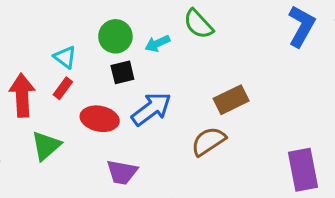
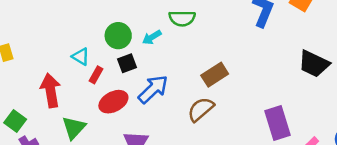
green semicircle: (198, 24) -> (182, 18), turned -40
red rectangle: (63, 88) -> (96, 75), moved
red ellipse: (100, 119) -> (113, 102), turned -32

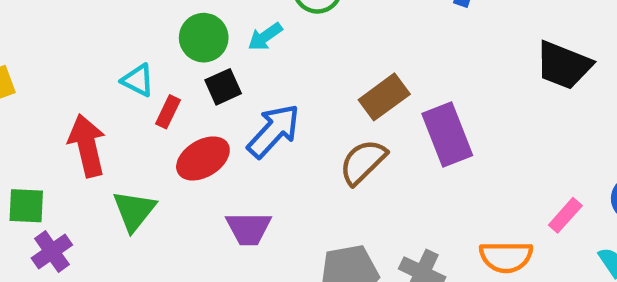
green square: (15, 121) -> (26, 206), turned -30
purple rectangle: (278, 123) -> (447, 134), moved

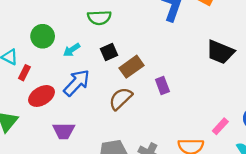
cyan arrow: (265, 37) -> (72, 50), moved
black square: (223, 87) -> (109, 52), moved
purple rectangle: (447, 134) -> (162, 86), size x0.6

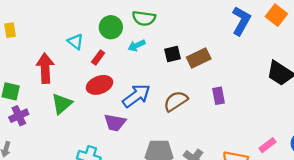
green semicircle: (99, 18) -> (144, 18), moved
brown rectangle: (131, 67) -> (199, 58), moved
red rectangle: (24, 73) -> (98, 58), moved
blue arrow: (77, 83) -> (136, 96), moved

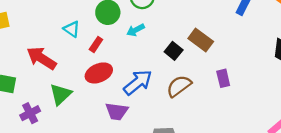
black square: (173, 54) -> (174, 51), moved, turned -35
brown rectangle: (199, 58) -> (201, 40), turned 65
red arrow: (45, 68) -> (42, 58), turned -52
purple cross: (19, 116) -> (30, 113), moved

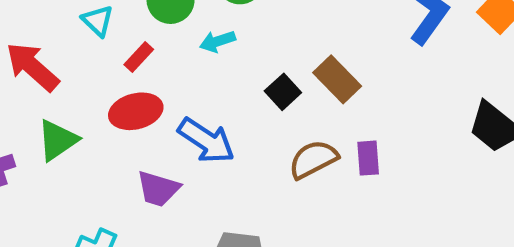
blue arrow: (138, 82) -> (206, 141), turned 64
brown semicircle: (179, 86) -> (313, 159), moved

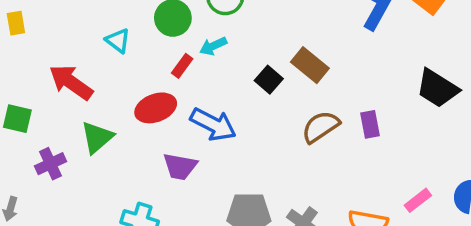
red rectangle: (139, 57) -> (182, 66), moved
purple rectangle: (368, 158) -> (370, 124), moved
brown semicircle: (313, 159) -> (321, 127), moved

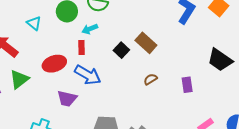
red rectangle: (182, 66) -> (81, 47), moved, turned -40
purple rectangle: (370, 124) -> (187, 85), moved
brown semicircle: (321, 127) -> (150, 79), size x0.6

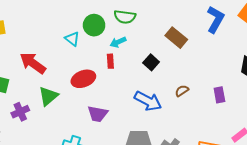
cyan triangle: (34, 23) -> (72, 39), moved
brown rectangle: (146, 43) -> (176, 38), moved
blue arrow: (88, 75) -> (148, 101), moved

